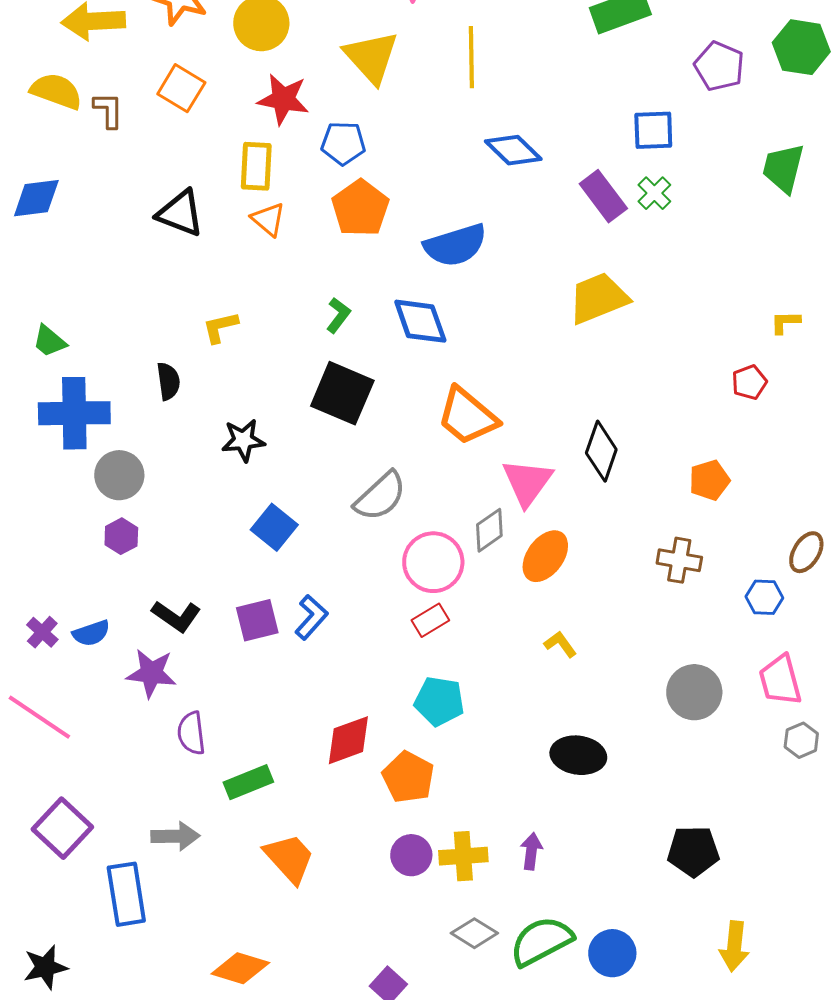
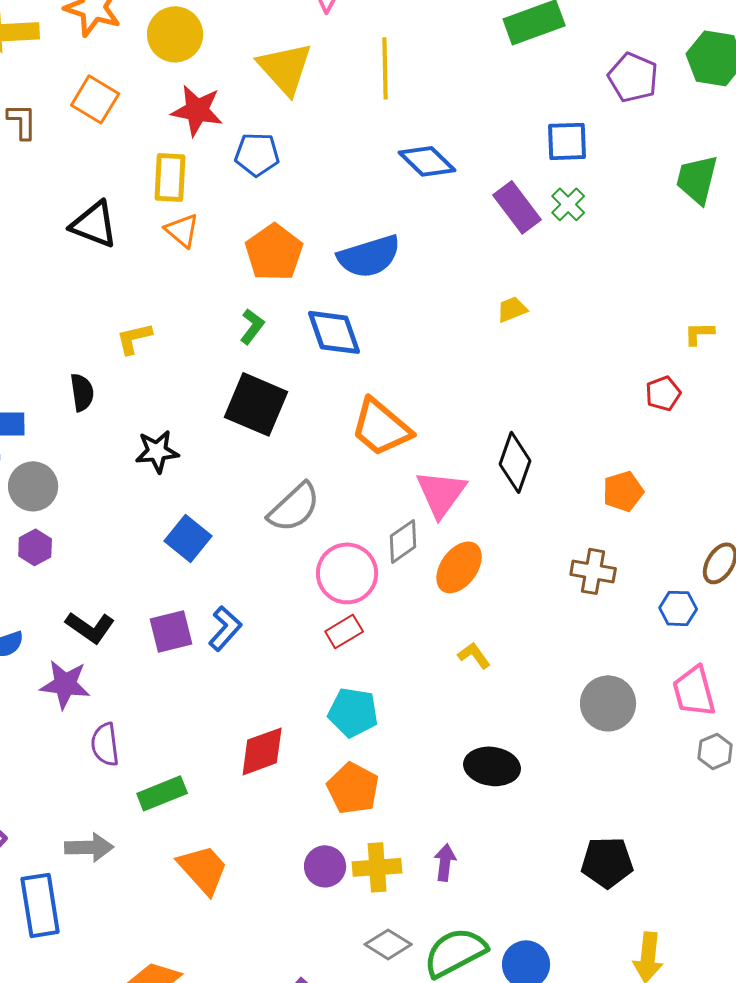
orange pentagon: (360, 208) -> (274, 252), moved
yellow trapezoid: (598, 298) -> (512, 309), size x0.5
orange pentagon: (408, 777) -> (353, 788), moved

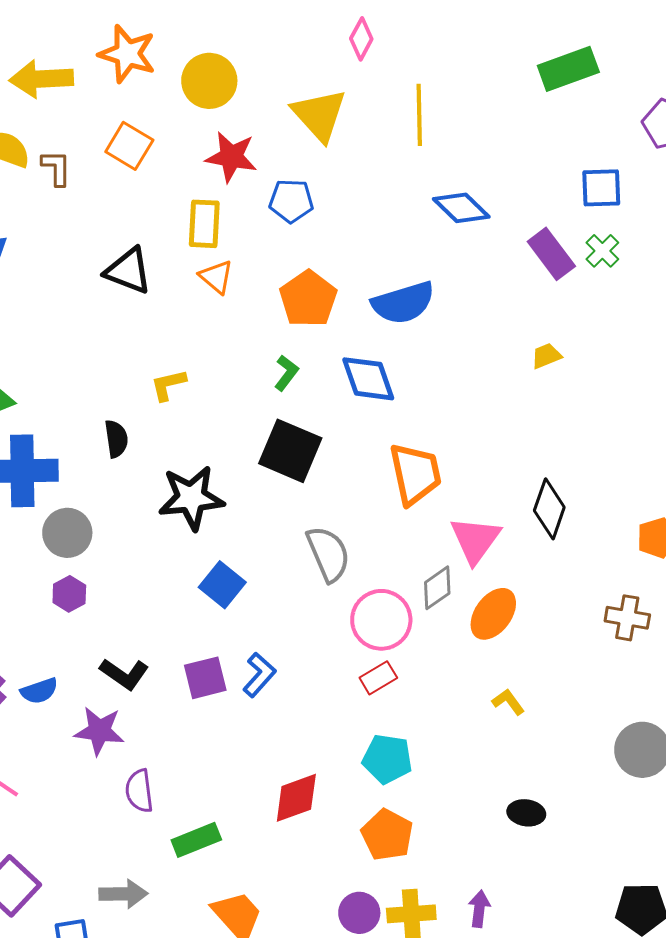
orange trapezoid: (381, 427) -> (415, 474), turned -142
black star: (157, 451) -> (191, 498), size x1.5
gray semicircle: (294, 507) -> (328, 554), turned -70
black ellipse: (492, 766) -> (526, 813), size x0.7

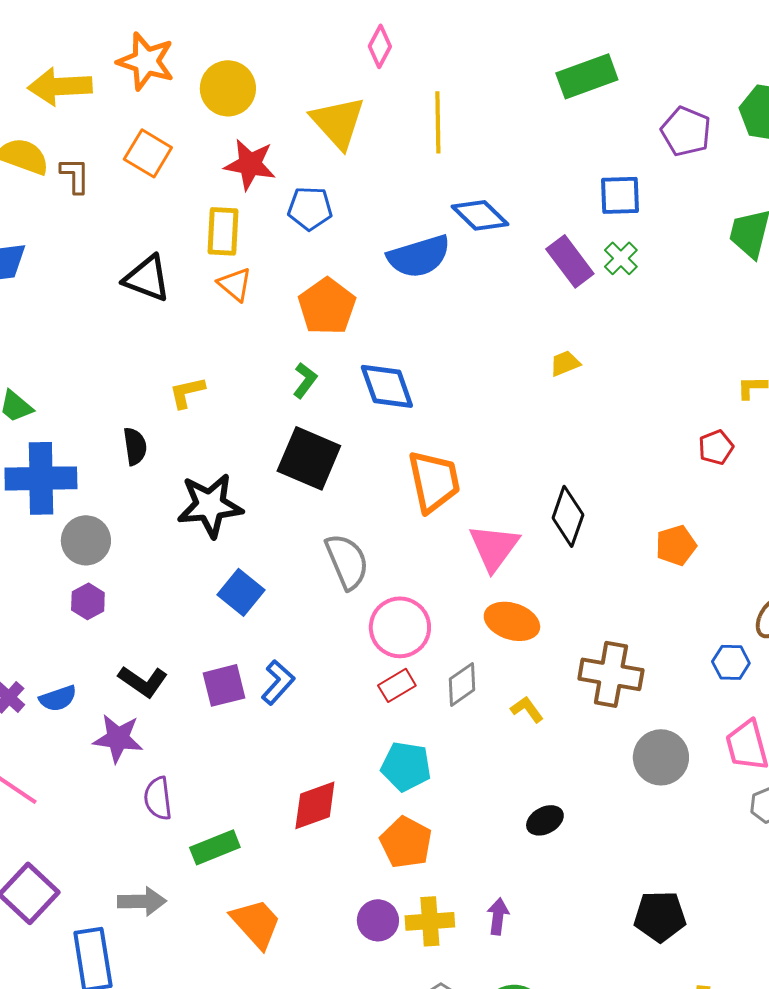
blue semicircle: (403, 303) -> (419, 256), moved
gray diamond: (437, 588) -> (462, 684), moved
orange ellipse: (493, 614) -> (512, 621), turned 72
brown cross: (627, 618) -> (611, 674), moved, size x1.4
black ellipse: (526, 813) -> (545, 820), turned -36

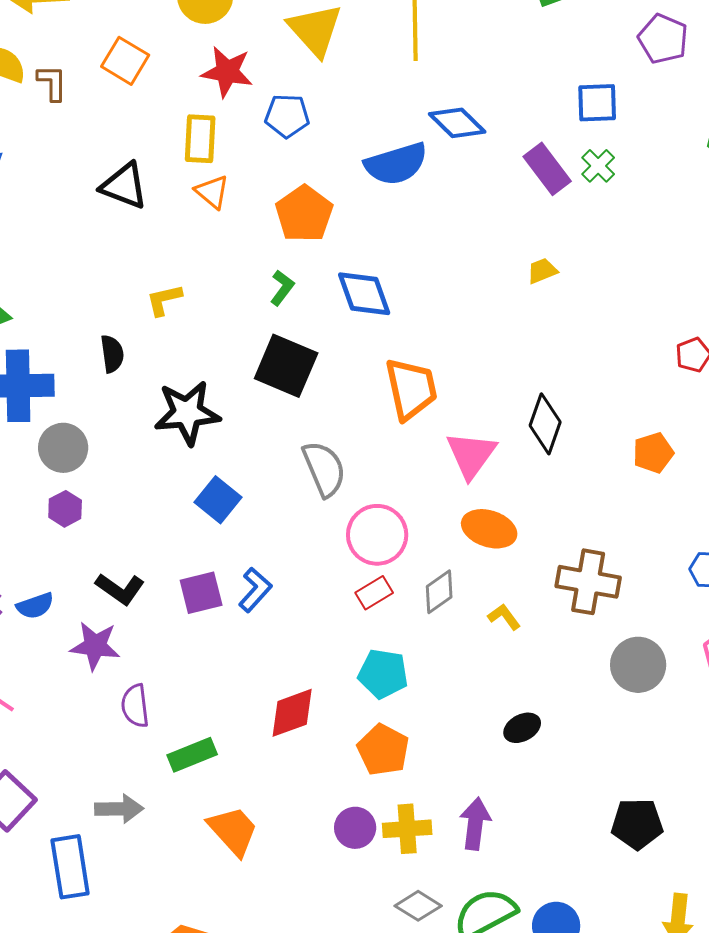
purple arrow: (498, 916) -> (475, 824), size x1.4

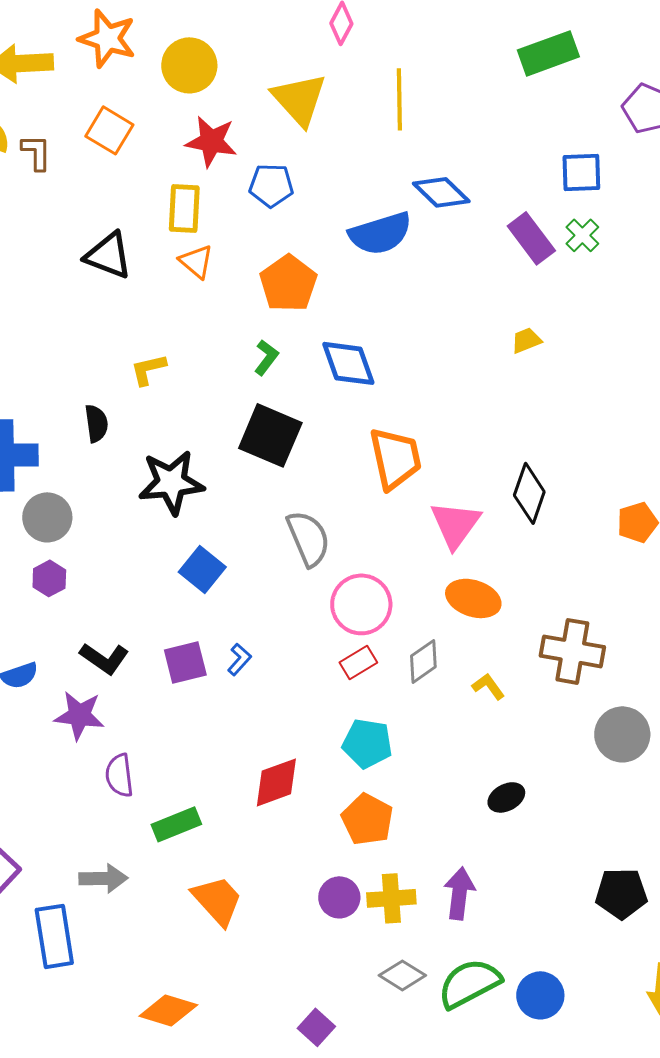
blue L-shape: (255, 590) -> (239, 659), size x0.7

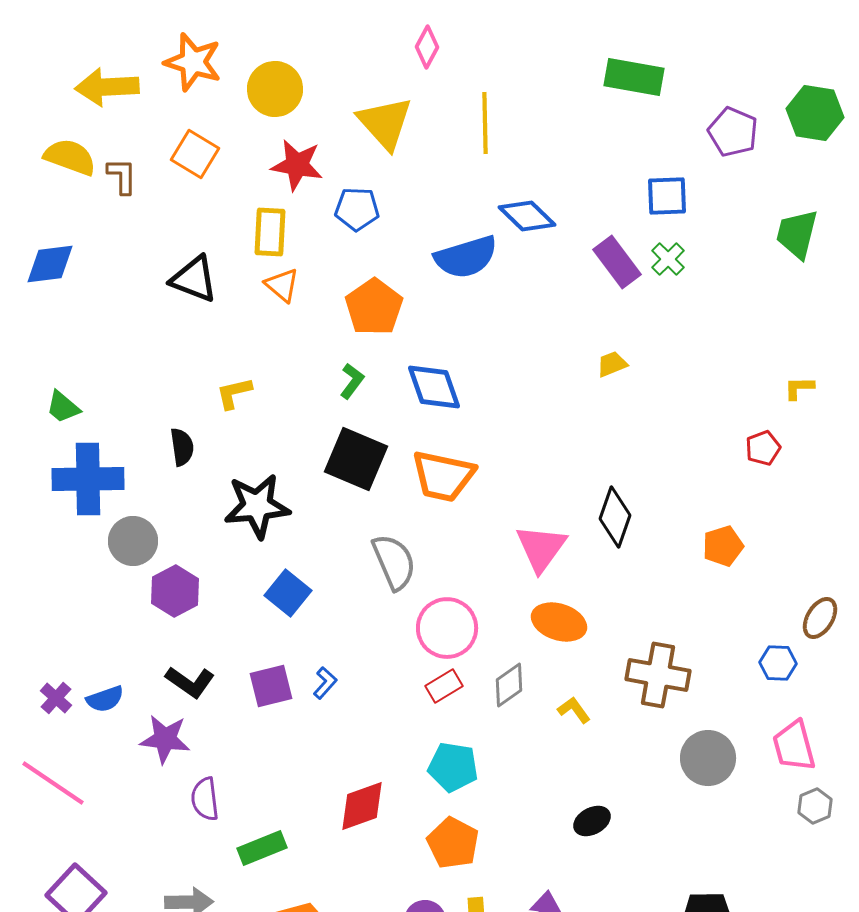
green rectangle: (548, 53) -> (634, 77), turned 30
orange trapezoid: (395, 458) -> (443, 476), moved, turned 114
purple hexagon: (49, 578) -> (175, 591), moved, size x1.4

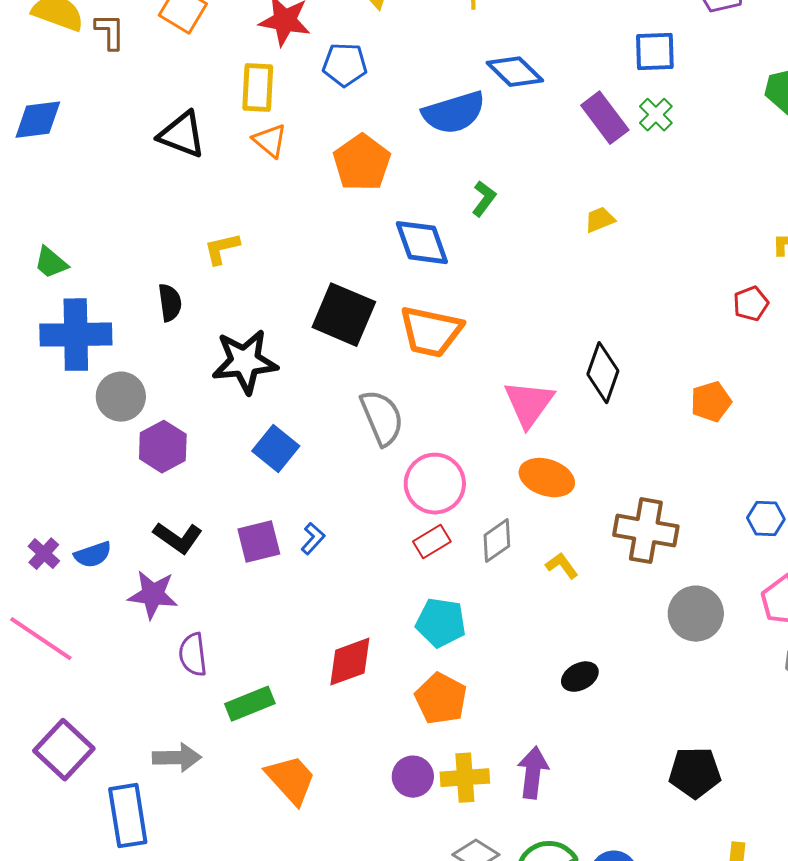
green L-shape: (352, 381) -> (484, 199), moved

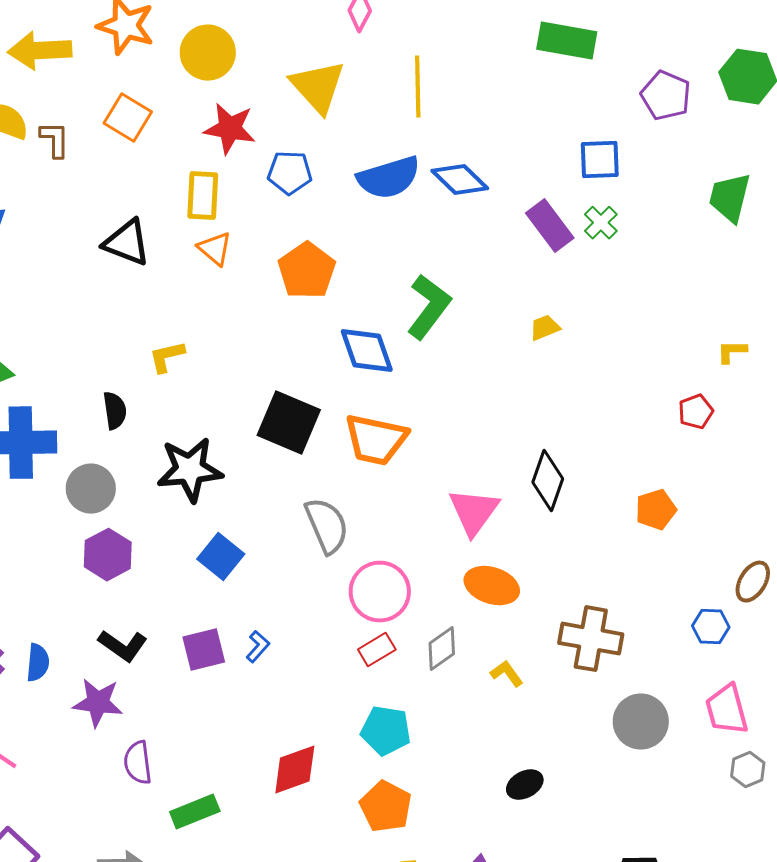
blue semicircle: (454, 113) -> (389, 178), moved
green L-shape: (484, 199) -> (429, 307), size x1.8
gray circle: (121, 397) -> (91, 489), moved
blue semicircle: (93, 555) -> (38, 663), turned -66

